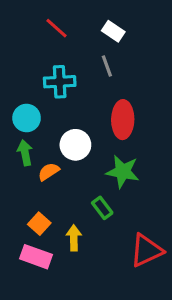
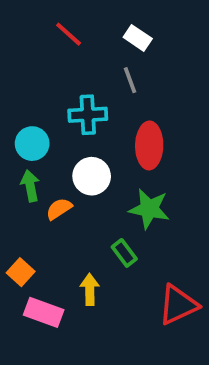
cyan cross: (60, 82) -> (88, 115), moved
orange square: (39, 224) -> (21, 272), moved

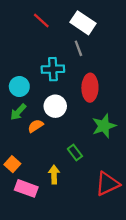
white rectangle: (138, 38) -> (83, 23), size x1.5
green arrow: (30, 186) -> (18, 112), turned -126
green star: (149, 209) -> (104, 126), moved, turned -30

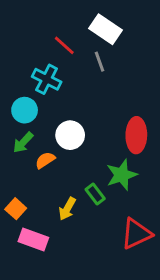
red line: (41, 20) -> (64, 45), moved
cyan cross: (53, 69) -> (47, 79), moved, turned 30
red ellipse: (90, 88) -> (136, 135), moved
green star: (104, 126) -> (122, 175), moved
yellow arrow: (54, 175) -> (67, 209), moved, turned -150

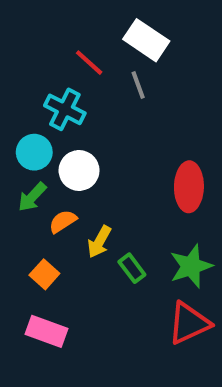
white circle: (70, 135) -> (79, 170), moved
green star: (122, 175) -> (191, 266), moved
orange square: (16, 209) -> (44, 274), moved
yellow arrow: (67, 209) -> (99, 242), moved

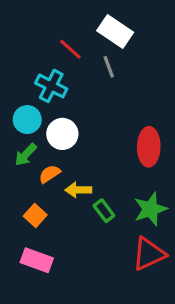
yellow arrow: (99, 242) -> (78, 190), turned 60

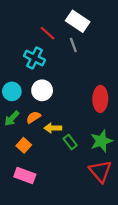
cyan circle: (27, 120) -> (12, 91), moved
green arrow: (26, 155) -> (12, 118), moved
red triangle: (149, 254) -> (100, 171), turned -45

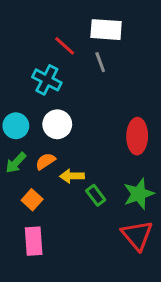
white rectangle: (78, 21) -> (106, 30), turned -30
pink rectangle: (25, 176) -> (34, 241), turned 66

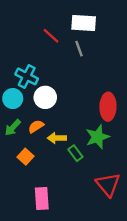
cyan cross: (47, 80) -> (27, 76), moved
green star: (139, 194) -> (98, 137), moved
pink rectangle: (34, 241) -> (42, 198), moved

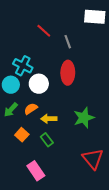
white rectangle: (84, 23) -> (95, 17), moved
red ellipse: (108, 107) -> (68, 73), moved
green rectangle: (75, 153) -> (47, 140), moved
pink rectangle: (42, 198) -> (36, 171), turned -30

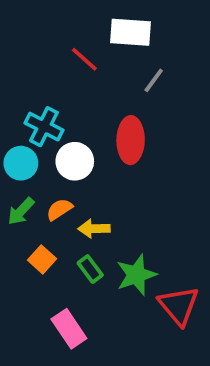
white rectangle: (95, 17) -> (131, 32), moved
gray line: (68, 42) -> (154, 80), moved, turned 56
green star: (84, 118) -> (136, 275), moved

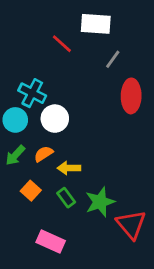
red ellipse: (131, 140) -> (131, 96), moved
pink rectangle: (69, 329) -> (51, 241), turned -32

